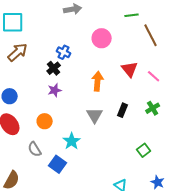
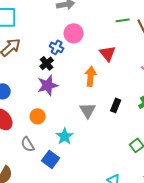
green line: (132, 15) -> (123, 20), moved
pink circle: (102, 38) -> (74, 33), moved
red triangle: (130, 69) -> (108, 53), moved
purple star: (55, 90) -> (48, 85), size x1.5

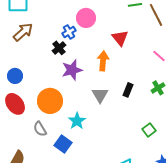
blue cross: (57, 47) -> (69, 32), turned 32
purple star: (48, 85) -> (72, 70), moved
orange circle: (38, 116) -> (50, 101), size x1.6

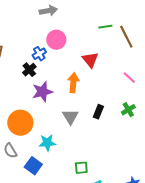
cyan star: (77, 121) -> (47, 143), turned 30
green square: (149, 130) -> (81, 168), moved, turned 32

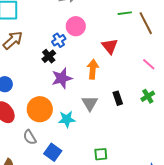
black rectangle: (98, 112) -> (118, 98), turned -40
cyan star: (47, 143) -> (67, 119), moved

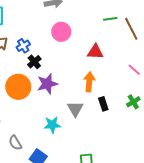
blue cross: (59, 40) -> (23, 46), moved
red triangle: (110, 46) -> (95, 52), turned -48
orange arrow: (93, 69) -> (89, 82), moved
orange circle: (40, 109) -> (18, 87), moved

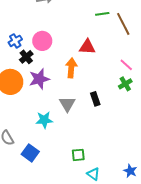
pink circle: (61, 32) -> (42, 41), moved
orange arrow: (89, 82) -> (71, 68), moved
green cross: (133, 102) -> (125, 84), moved

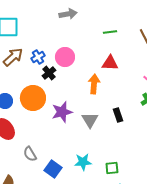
green line: (102, 14) -> (110, 32), moved
purple star: (39, 79) -> (62, 112), moved
cyan star: (44, 120) -> (83, 162), moved
green square: (78, 155) -> (112, 168), moved

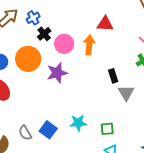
pink circle: (65, 57) -> (64, 44), moved
gray triangle: (90, 120) -> (126, 93), moved
gray semicircle: (30, 154) -> (25, 133), moved

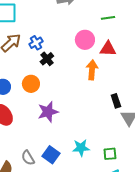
pink circle: (64, 44) -> (85, 40), moved
orange circle: (28, 59) -> (31, 84), size x0.7
purple star: (57, 73) -> (48, 112), moved

